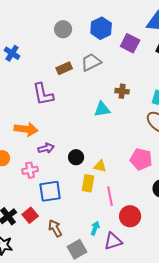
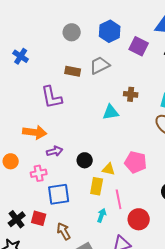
brown rectangle: (64, 68) -> (73, 71), turned 35
pink pentagon: (141, 159) -> (136, 162), moved
red square: (30, 215) -> (39, 218), turned -35
cyan arrow: (95, 228) -> (102, 215), moved

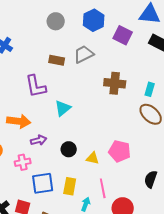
brown cross: (131, 94) -> (115, 83), size x1.5
cyan triangle: (111, 112) -> (63, 108), moved, turned -30
yellow rectangle: (97, 186) -> (70, 186), moved

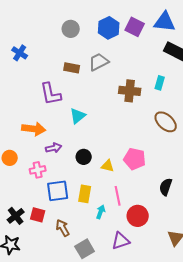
purple square: (123, 35) -> (135, 27), moved
cyan rectangle: (150, 89) -> (160, 83), moved

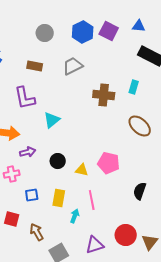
blue triangle: (165, 22) -> (139, 26), size x0.6
brown rectangle: (72, 68) -> (35, 66), moved
blue square: (58, 191) -> (32, 195), size x0.6
red circle: (138, 216) -> (126, 235), moved

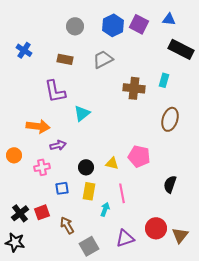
brown ellipse: (140, 126) -> (170, 119), turned 65
black circle: (58, 161) -> (86, 167), moved
red square: (12, 219) -> (42, 212), turned -35

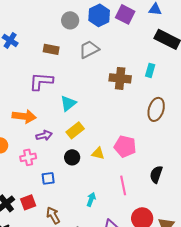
gray circle: (75, 26) -> (70, 20), moved
purple L-shape: (55, 91) -> (41, 81), turned 105
yellow rectangle: (89, 191) -> (75, 130), moved, turned 42
pink line: (122, 193) -> (123, 185), moved

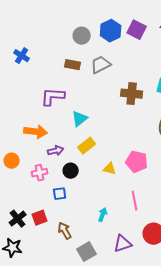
brown rectangle: (51, 49) -> (73, 65), moved
black circle: (72, 157) -> (71, 171), moved

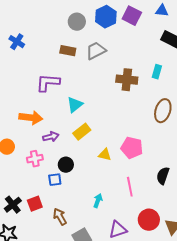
black circle: (71, 171) -> (66, 165), moved

